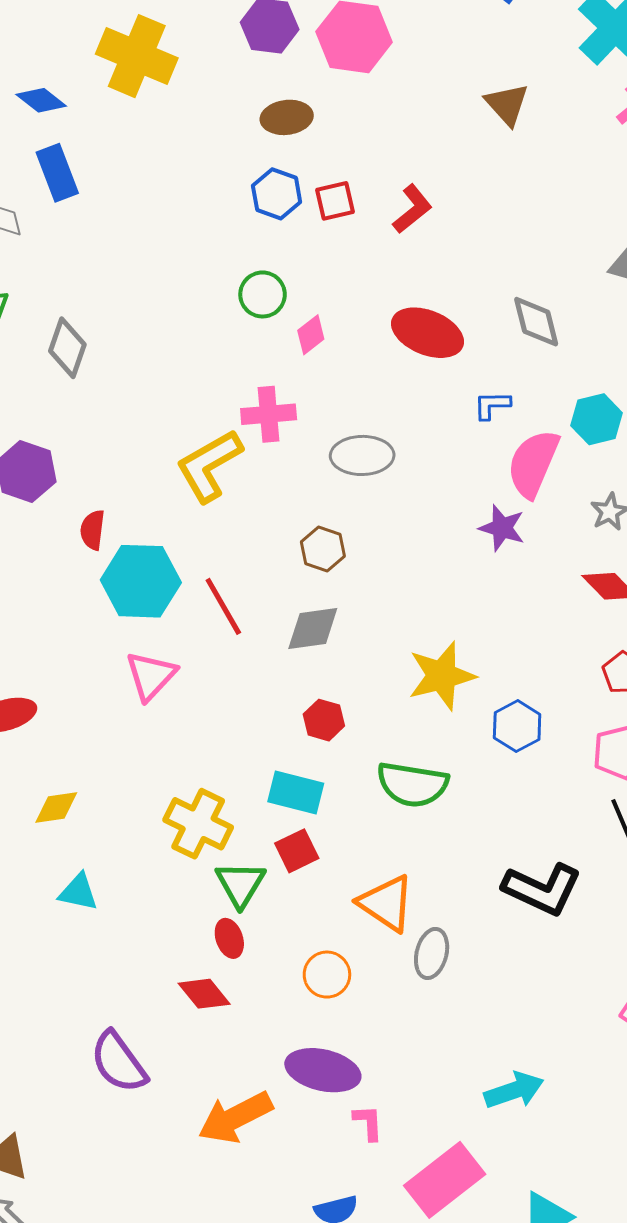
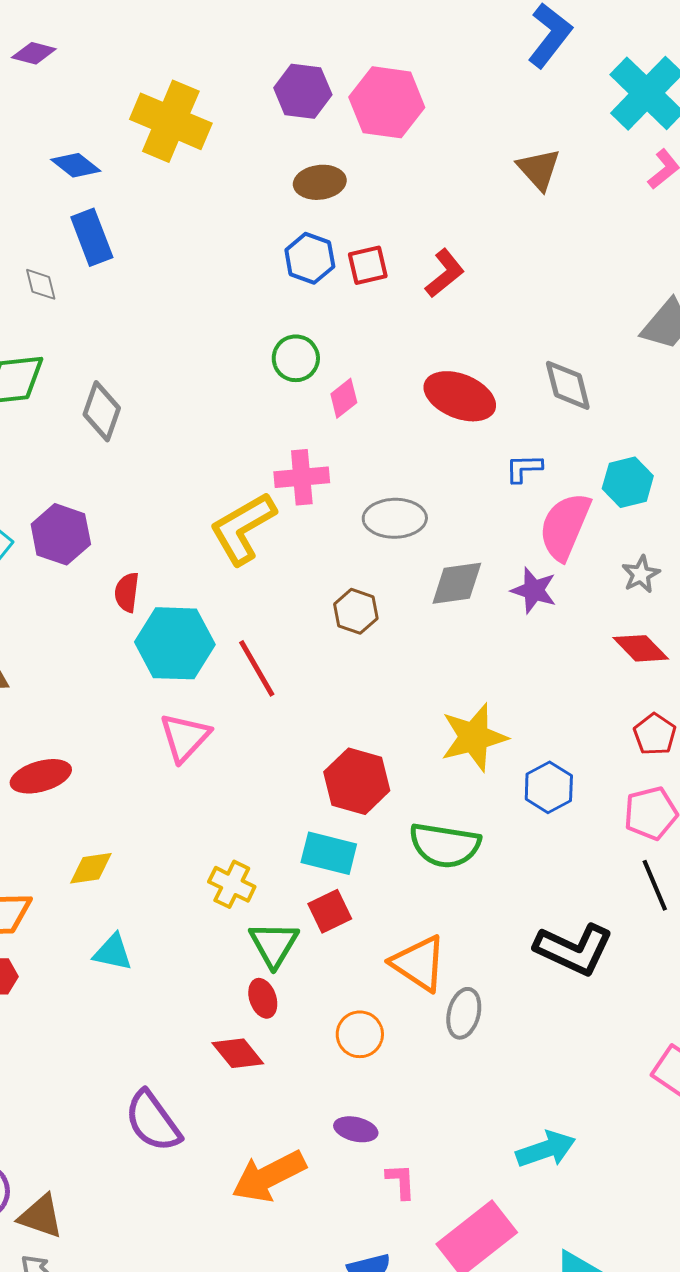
gray diamond: (313, 629) -> (457, 583), moved
red hexagon: (324, 720) -> (357, 781), size x1.6
yellow cross: (198, 824) -> (232, 884), size x0.7
purple ellipse: (323, 1070) -> (356, 1129), size x0.6

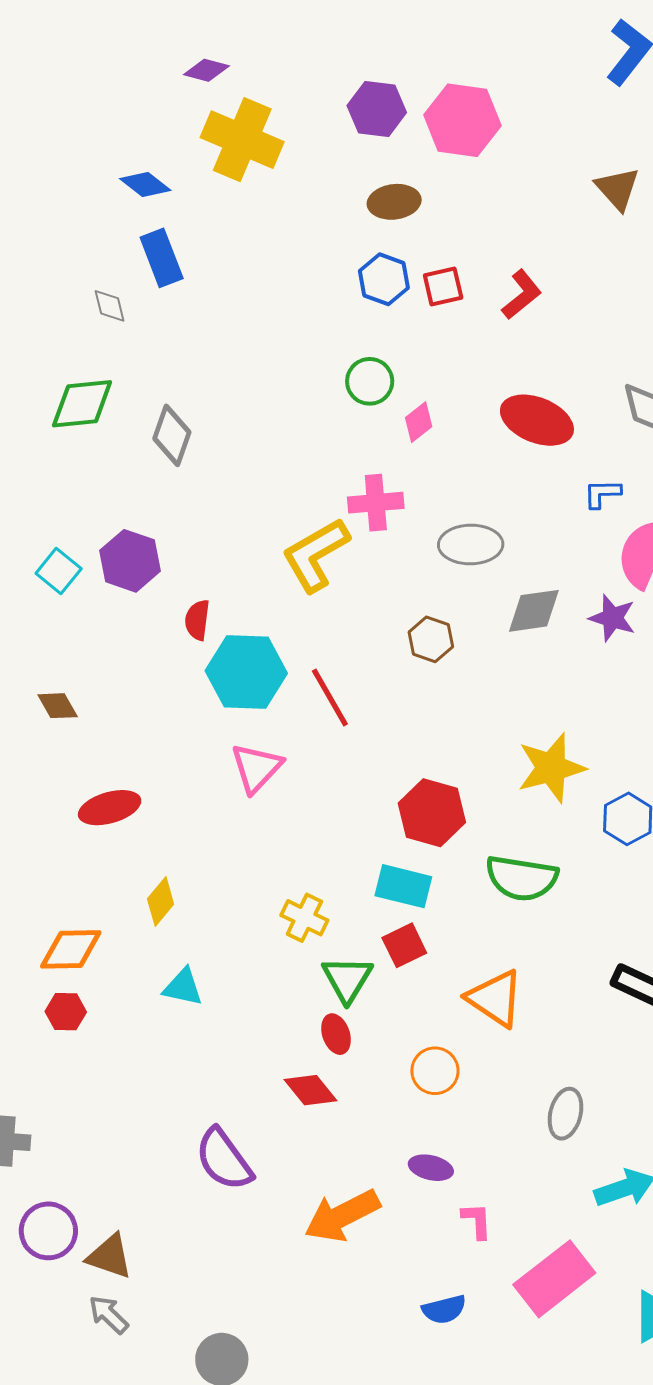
purple diamond: (34, 53) -> (206, 70), moved
yellow diamond: (91, 868) -> (161, 901), turned -42
gray ellipse: (464, 1013) -> (565, 1114), moved

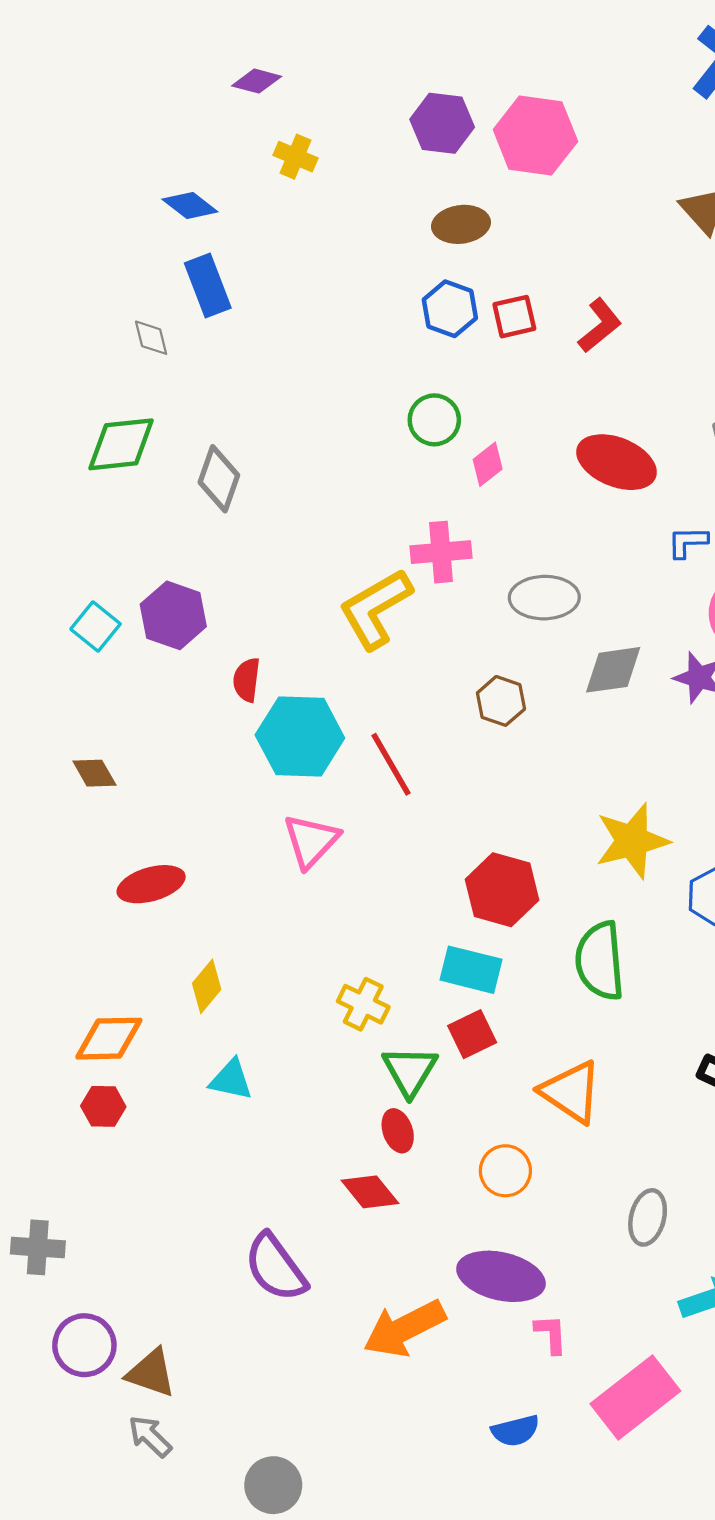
yellow cross: (242, 140) -> (295, 157), size x0.5
green semicircle: (522, 878) -> (600, 961), turned 76
purple ellipse: (431, 1168) -> (501, 1276), size x1.8

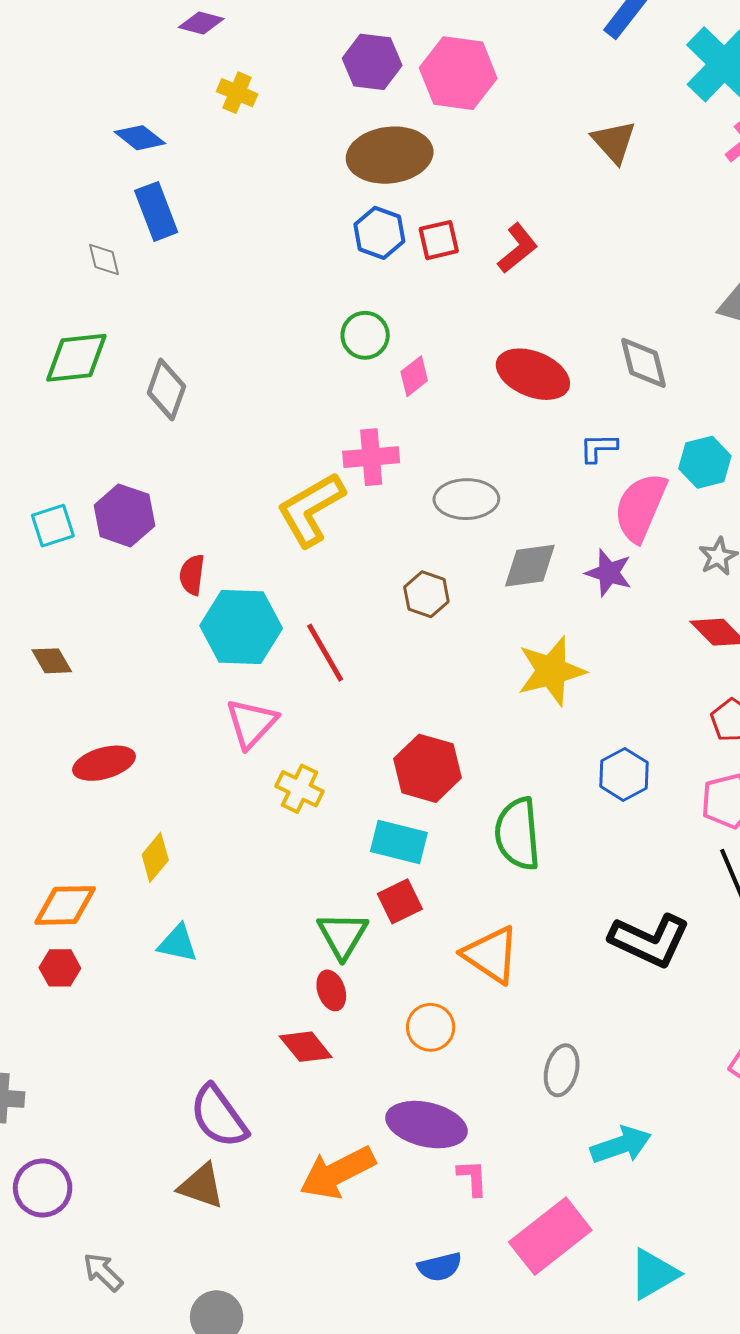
brown ellipse: (461, 224) -> (390, 155), size x1.6
cyan square: (96, 626) -> (53, 526), turned 33
yellow star: (632, 841) -> (551, 671), moved
yellow cross: (363, 1004) -> (300, 789), moved
brown triangle: (151, 1373) -> (201, 1186), moved

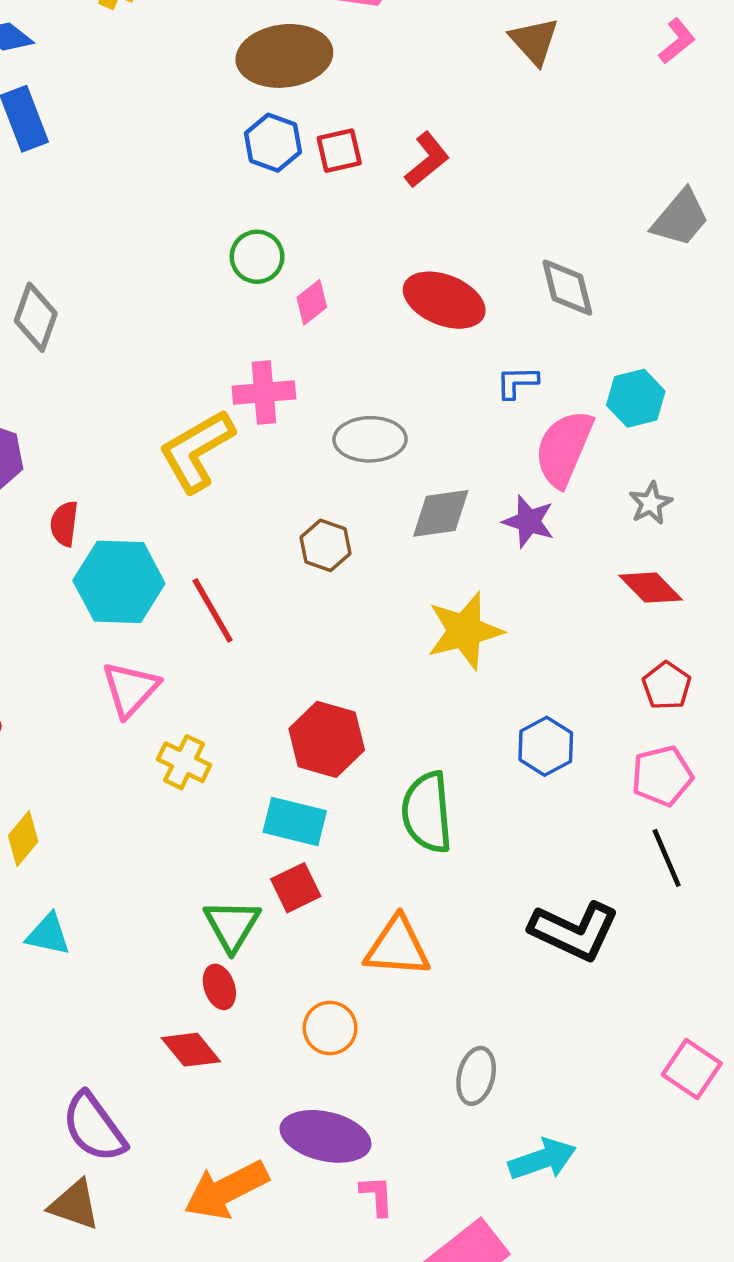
orange triangle: (491, 955) -> (397, 947), turned -30

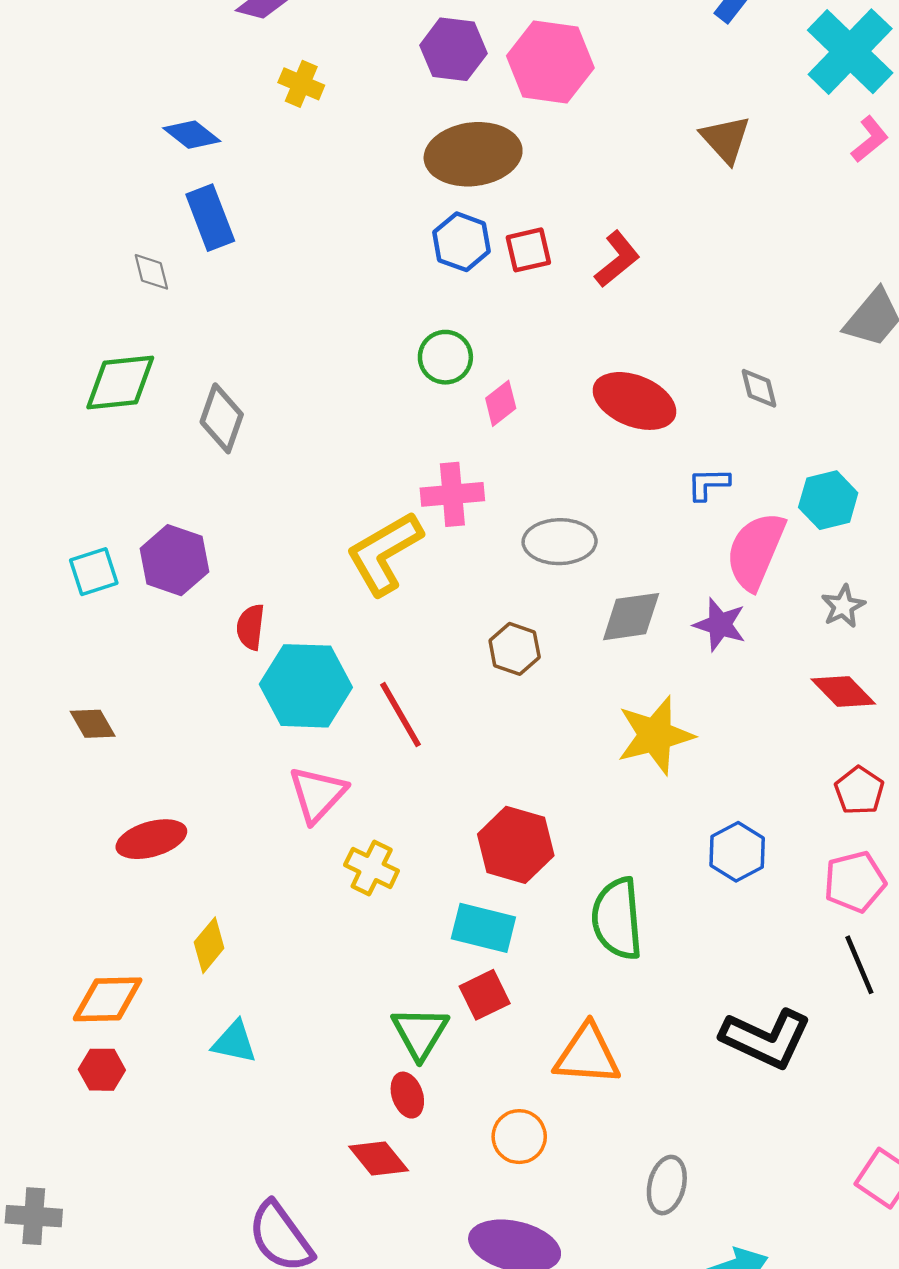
gray diamond: (567, 288) -> (759, 388), size x0.7

